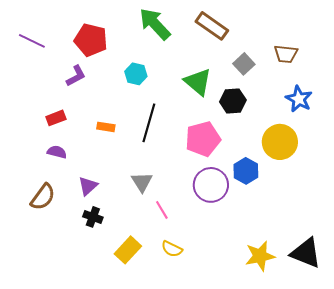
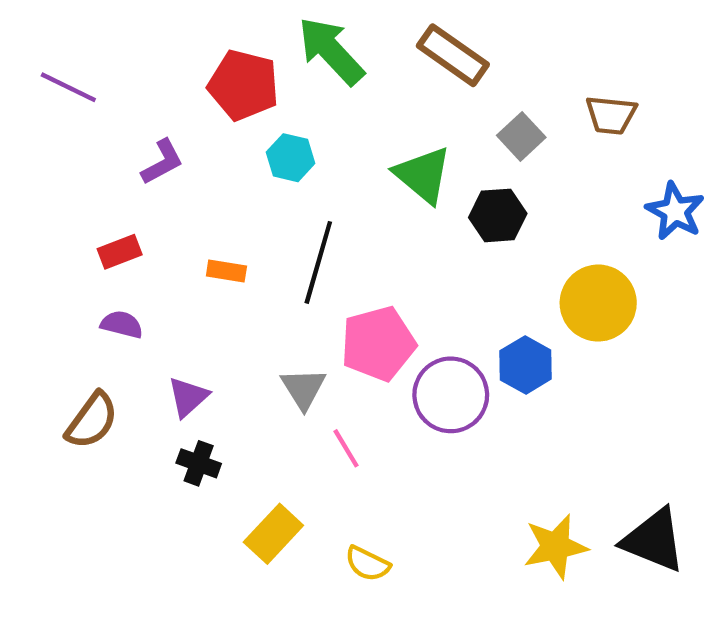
red pentagon: (91, 40) -> (244, 85), moved
blue star: (299, 99) -> (675, 211), moved
pink pentagon: (203, 139) -> (378, 344), moved
yellow semicircle: (172, 249) -> (367, 564), moved

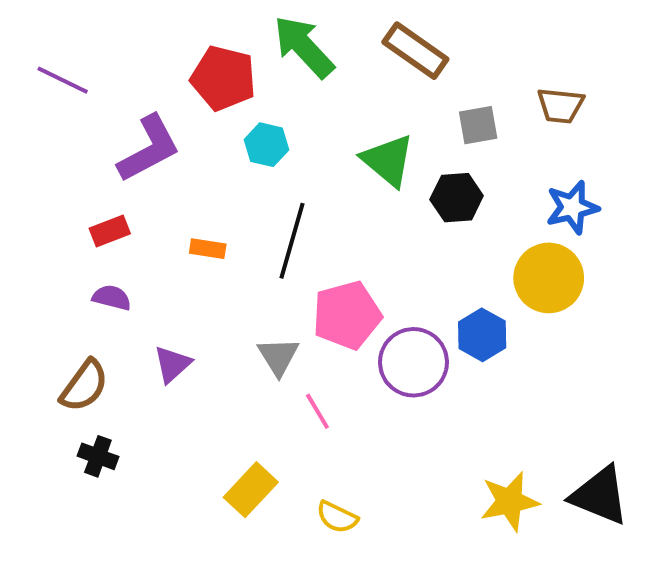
gray square: (521, 136) -> (478, 125), turned 33
purple L-shape: (162, 162) -> (149, 149), size x1.6
blue star: (675, 211) -> (572, 207), moved, turned 30
black cross: (199, 463) -> (98, 456), moved

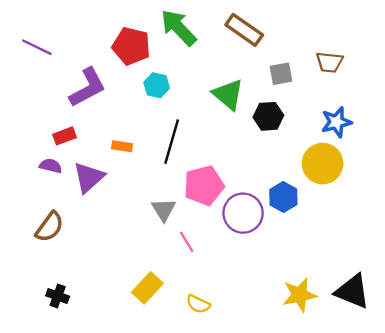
purple semicircle: (112, 298) -> (51, 166), moved
purple triangle: (172, 364) -> (89, 177), moved, size x1.4
black cross: (98, 456) -> (58, 296), moved

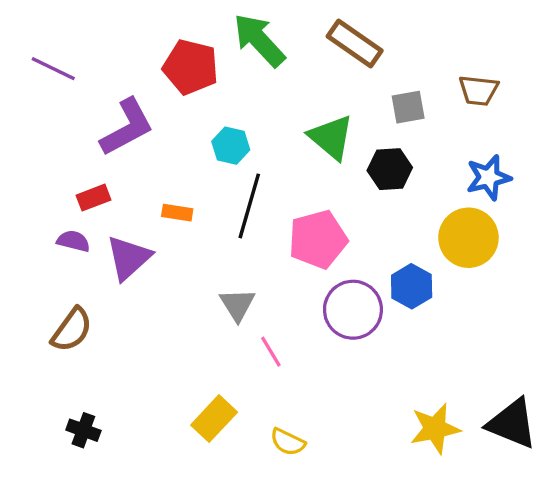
cyan hexagon: (157, 85) -> (231, 146), moved
pink pentagon: (204, 185) -> (318, 239), moved

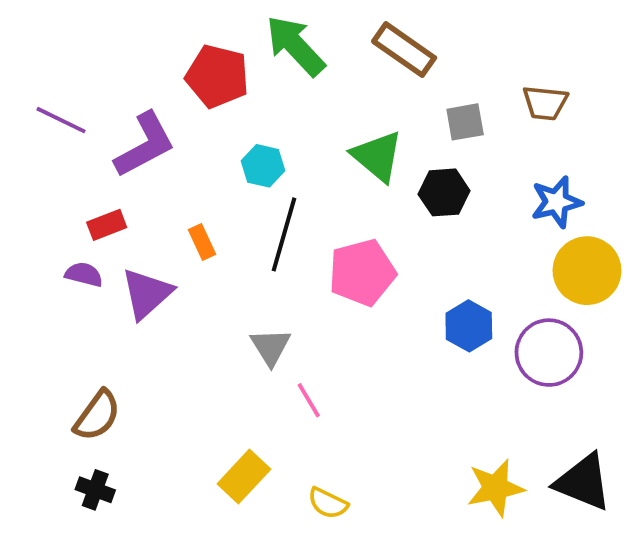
purple line: (53, 69) -> (61, 120), moved
orange rectangle: (177, 213) -> (202, 242), turned 56
yellow circle: (468, 238) -> (587, 271), moved
purple circle: (353, 310) -> (549, 353), moved
brown semicircle: (72, 330) -> (97, 415), moved

